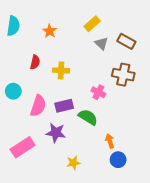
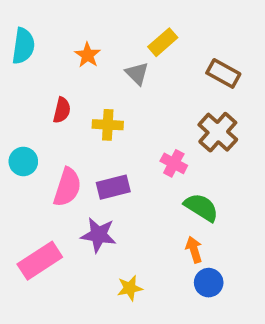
gray triangle: (101, 43) -> (137, 73), moved
brown cross: (123, 75) -> (218, 132), turned 30
green semicircle: (88, 117) -> (201, 207), moved

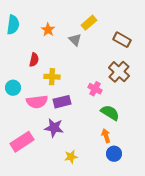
yellow cross: (108, 125) -> (52, 77), moved
pink semicircle: (67, 187) -> (37, 102), turned 65

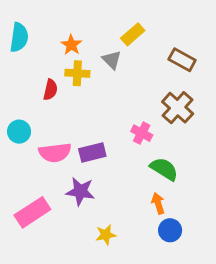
yellow cross: (52, 77) -> (77, 73), moved

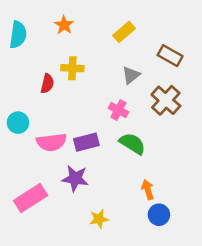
orange star: (71, 45) -> (64, 25), moved
gray triangle: (112, 60) -> (131, 75), moved, turned 36
pink cross: (142, 133) -> (118, 110), moved
green semicircle: (164, 169) -> (132, 144), moved

